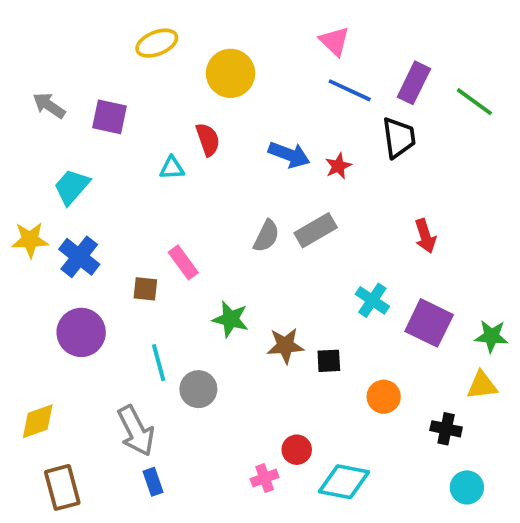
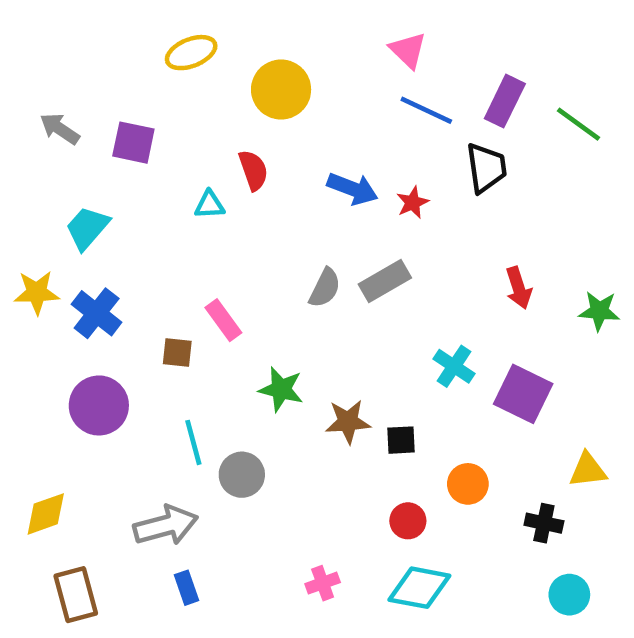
green star: (491, 336) -> (599, 311), moved
gray arrow: (136, 431) -> (166, 525), turned -78
red circle: (297, 450) -> (408, 521), moved

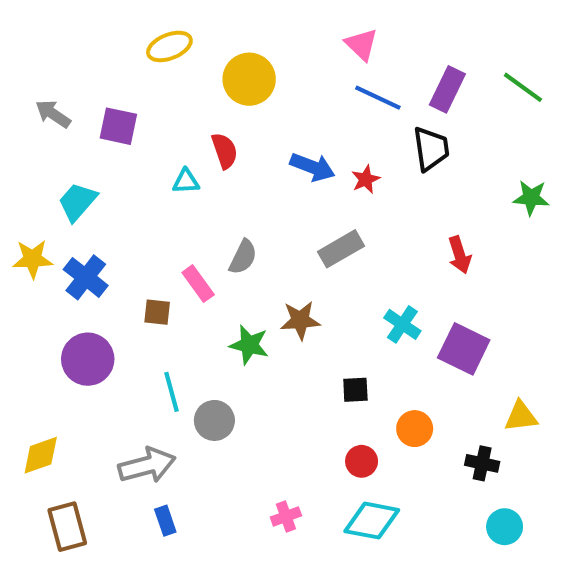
green line: (579, 124) -> (523, 87), moved
gray semicircle: (325, 288) -> (243, 257), moved
green star: (599, 311) -> (531, 198), moved
brown star: (348, 422) -> (300, 320), moved

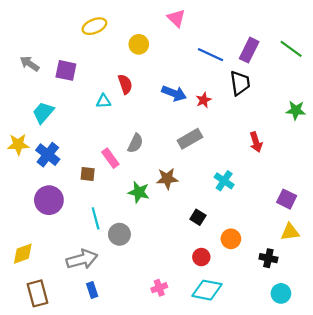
pink triangle: (362, 44) -> (176, 18), moved
yellow circle: (249, 79) -> (139, 44), size x0.7
purple square: (464, 349) -> (287, 199), moved, size x0.7
black square: (355, 390) -> (198, 217), turned 35

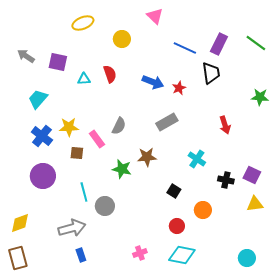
cyan triangle: (104, 101) -> (84, 79), moved
yellow star: (18, 144) -> (69, 127), moved
black cross: (268, 258) -> (226, 180), moved
brown rectangle: (38, 293) -> (18, 258), moved

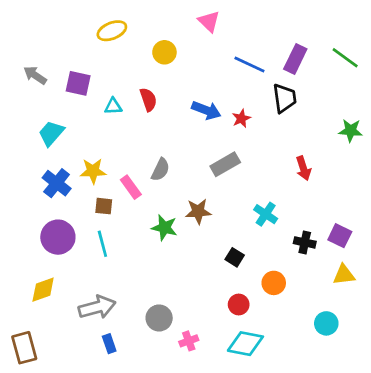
cyan line: (84, 192) -> (102, 244), moved
gray circle: (105, 206) -> (159, 318), moved
yellow diamond: (20, 223) -> (43, 290), moved
cyan circle: (247, 258) -> (326, 323), moved

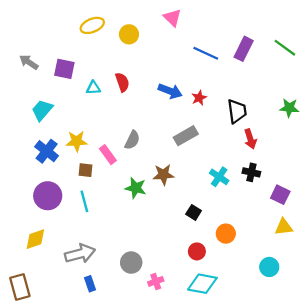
yellow circle: (164, 52) -> (129, 34), moved
black trapezoid: (285, 98) -> (237, 111), moved
black cross: (305, 242) -> (251, 172), moved

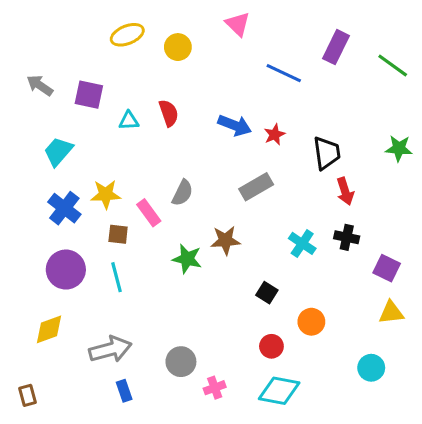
purple rectangle: (244, 49) -> (336, 47), moved
brown rectangle: (20, 287) -> (27, 395), size x0.6

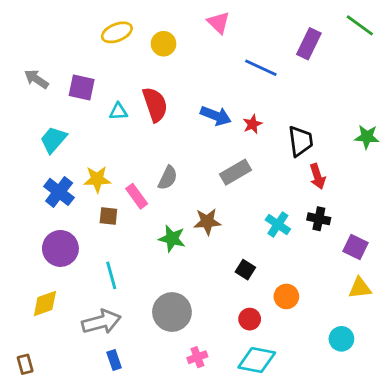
green line: (393, 65) -> (360, 25), moved
red semicircle: (169, 113) -> (155, 104), size x1.4
cyan line: (116, 277) -> (111, 275), moved
gray circle: (181, 362) -> (172, 312), moved, size x1.4

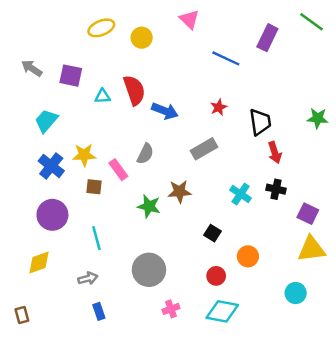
blue arrow: (216, 116) -> (165, 111), moved
yellow triangle: (360, 288) -> (311, 249), size x1.4
gray arrow: (101, 322) -> (88, 278), size x0.6

